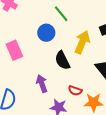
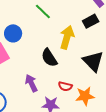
blue circle: (46, 33) -> (13, 33), moved

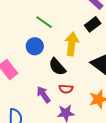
blue circle: (13, 33) -> (35, 46), moved
red semicircle: (65, 86) -> (66, 89), moved

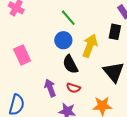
black rectangle: (93, 24) -> (115, 32), turned -56
blue circle: (35, 46) -> (63, 40), moved

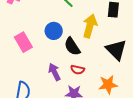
blue circle: (63, 40) -> (54, 31), moved

